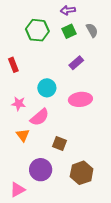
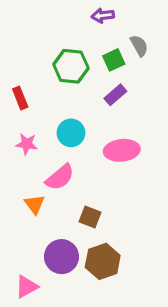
green hexagon: (37, 30) -> (71, 66), moved
green square: (69, 31) -> (114, 60), moved
pink star: (19, 104) -> (27, 144), moved
brown hexagon: (82, 173) -> (103, 261), moved

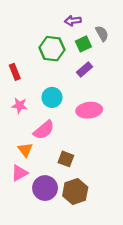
purple arrow: (103, 16) -> (73, 21), moved
pink triangle: (27, 287) -> (19, 173), moved

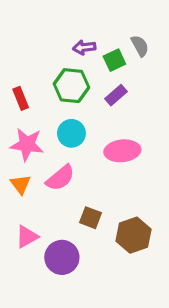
purple arrow: (73, 21) -> (84, 47), moved
green hexagon: (52, 49) -> (71, 86), moved
pink star: (19, 106) -> (27, 144), size x1.5
orange triangle: (25, 150) -> (21, 184), moved
brown hexagon: (75, 192) -> (133, 235), moved

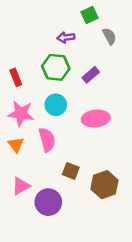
green square: (114, 60) -> (89, 15), moved
pink semicircle: (60, 178) -> (47, 140), turned -65

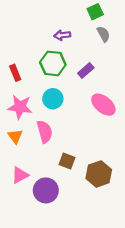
green square: (89, 15) -> (95, 12), moved
pink ellipse: (96, 119) -> (103, 105), moved, turned 45

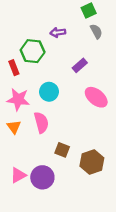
green hexagon: (53, 63) -> (33, 51), moved
pink triangle: (20, 175) -> (18, 175), moved

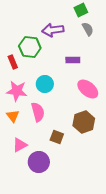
purple arrow: (58, 32) -> (53, 30), size x1.5
purple rectangle: (80, 65) -> (73, 60), turned 40
brown hexagon: (92, 162) -> (84, 122), moved
pink triangle: (18, 175) -> (20, 145), moved

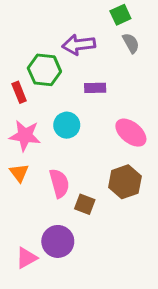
purple rectangle: (73, 60) -> (95, 88), moved
pink semicircle: (38, 112) -> (59, 183), moved
pink triangle: (20, 145) -> (27, 258), moved

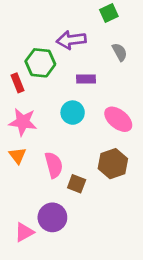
gray semicircle: (131, 43) -> (120, 52), moved
cyan circle: (67, 125) -> (73, 113), moved

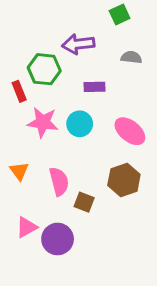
gray semicircle: (120, 52) -> (131, 57), turned -54
pink star: (23, 122) -> (43, 122), moved
pink triangle: (24, 232) -> (27, 227), moved

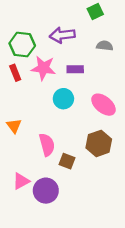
green hexagon: (44, 69) -> (22, 44), moved
pink star: (43, 122) -> (43, 68), moved
orange triangle: (19, 171) -> (14, 126), moved

